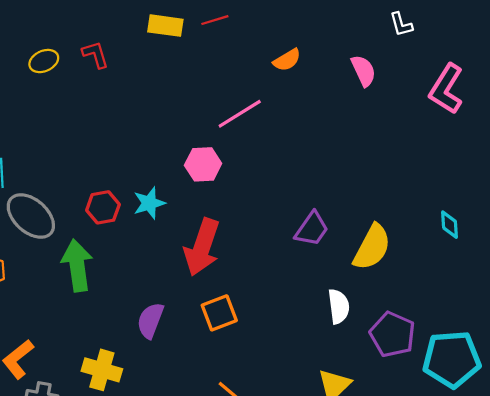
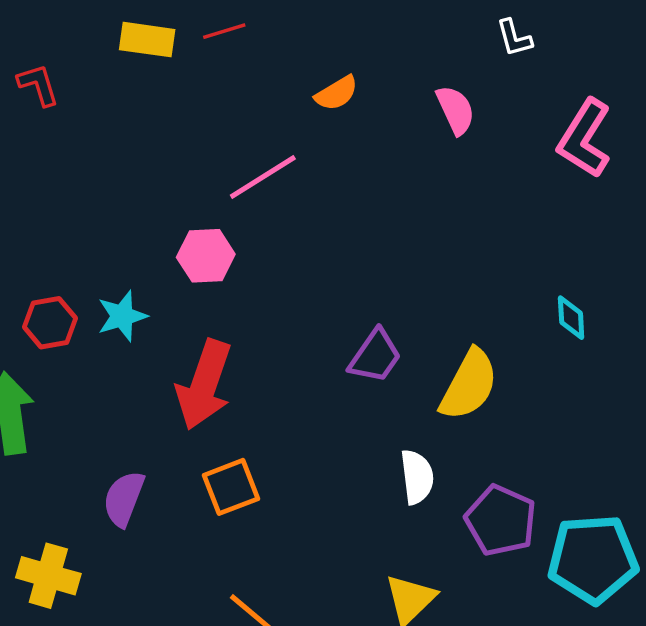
cyan diamond: (450, 225) -> (571, 318), moved

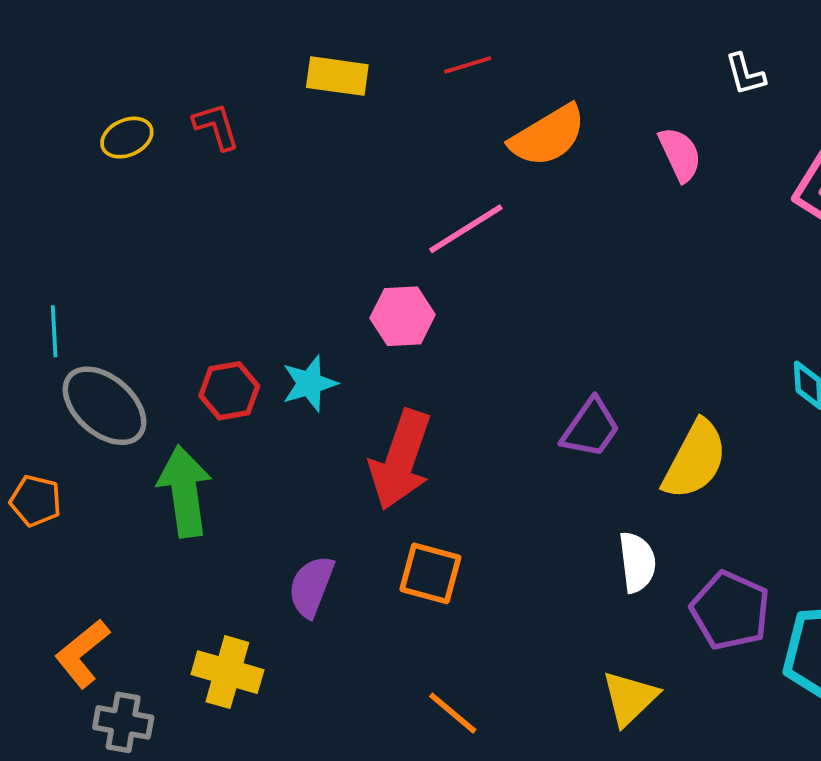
red line: (224, 31) -> (468, 65), moved
orange semicircle: (337, 93) -> (548, 136), size x1.6
orange square: (231, 487) -> (430, 573), turned 36

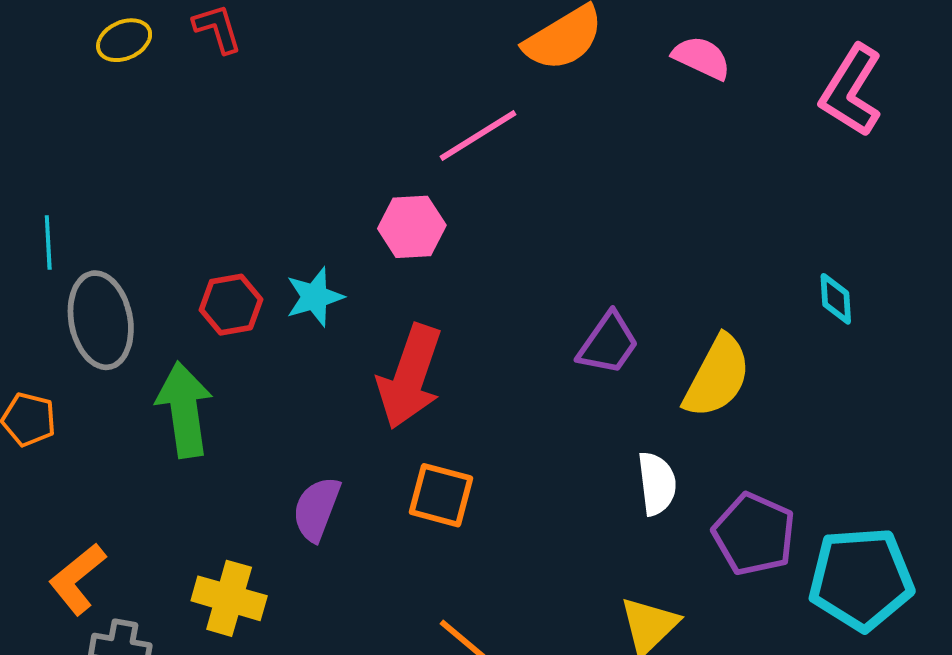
pink semicircle: (680, 154) -> (702, 58), turned -40
gray ellipse: (105, 406) -> (101, 320), turned 38

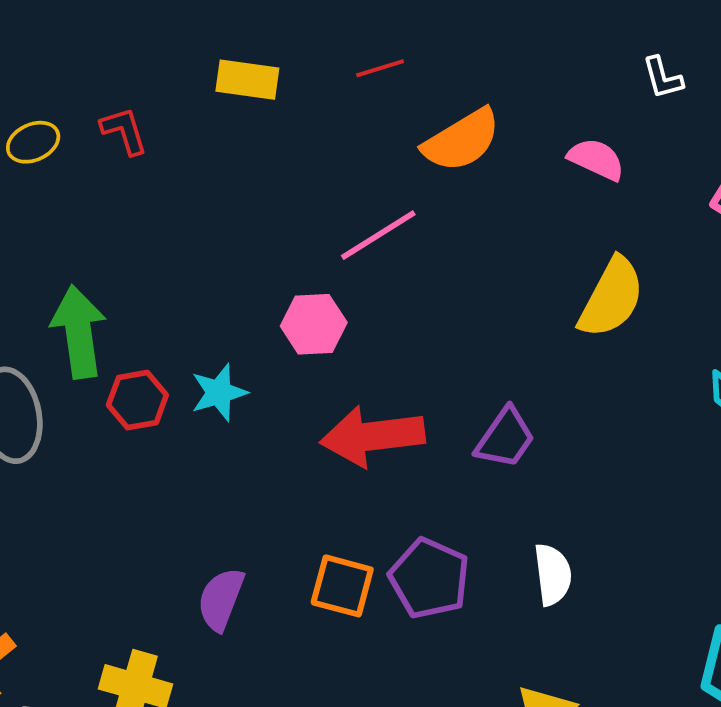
red arrow: (410, 377) -> (373, 436), moved, turned 64
yellow semicircle: (717, 377) -> (611, 298), moved
green arrow: (184, 410) -> (79, 332), moved
purple pentagon: (754, 534) -> (429, 578), moved

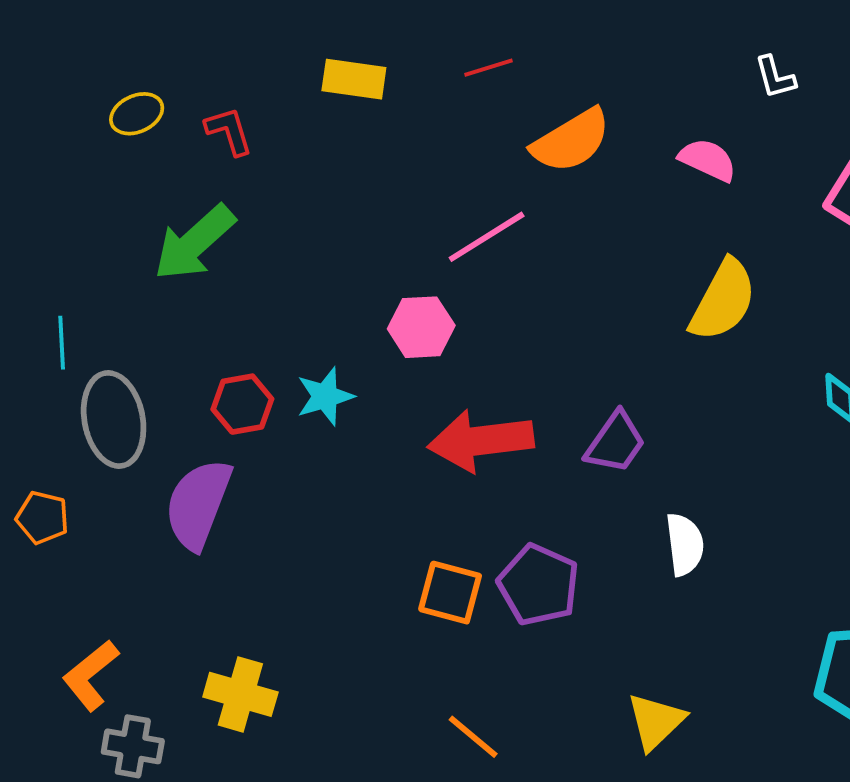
yellow ellipse: (33, 142) -> (137, 114), moved
green arrow: (79, 332) -> (194, 243), moved, turned -124
white semicircle: (553, 575) -> (685, 544), moved
purple semicircle: (221, 599) -> (198, 504), moved, size x1.4

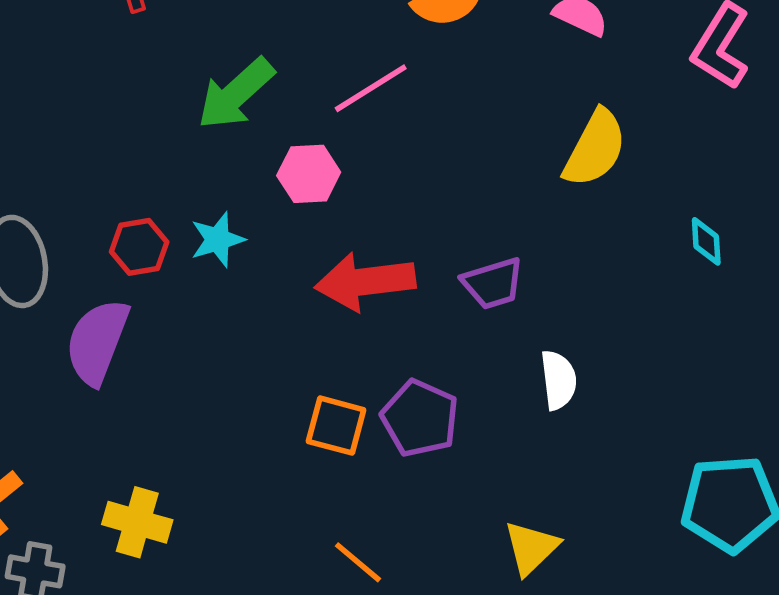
green arrow: (194, 243) -> (236, 94), moved
purple trapezoid: (615, 443) -> (493, 283), turned 38

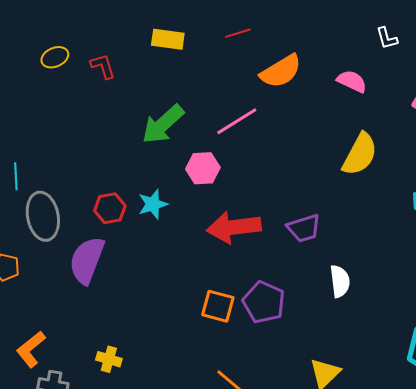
yellow cross: (137, 522) -> (109, 359), size x0.7

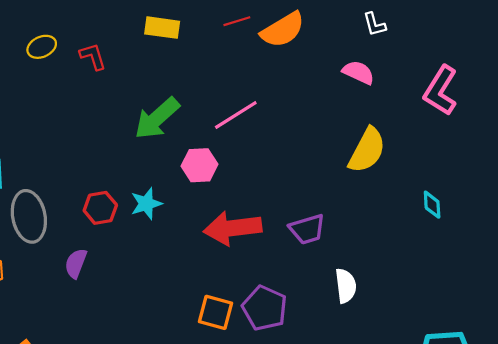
white L-shape: (387, 38) -> (374, 24), moved
orange semicircle: (281, 71) -> (283, 30), moved
purple semicircle: (87, 260) -> (76, 263), size x0.6

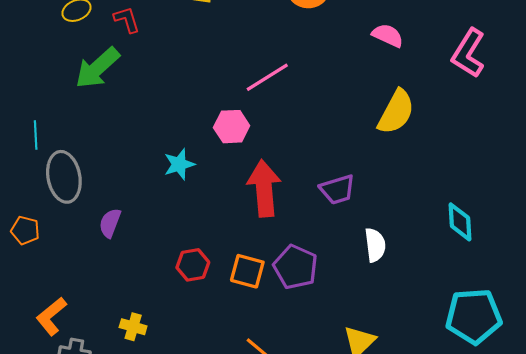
green arrow: (157, 118) -> (97, 68), moved
cyan diamond: (432, 205) -> (460, 222), moved, size x1.4
red hexagon: (100, 208) -> (193, 265), moved
red arrow: (233, 228) -> (264, 188), turned 92

